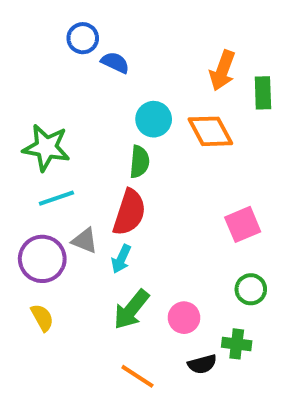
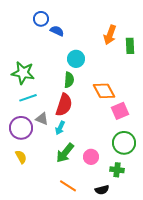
orange diamond: (210, 131) -> (104, 91), moved
green circle: (251, 289) -> (124, 143), size x1.5
black semicircle: (202, 364) -> (102, 190), moved

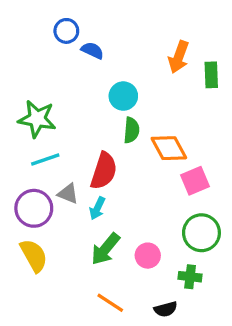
green semicircle: (69, 80) -> (131, 130), moved
yellow semicircle: (21, 157) -> (34, 256), size x1.5

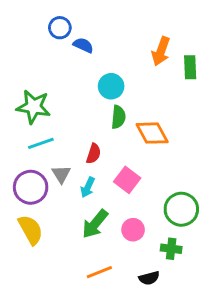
red semicircle: (104, 171) -> (94, 154), size x0.6
pink square: (195, 181) -> (127, 180), moved, turned -30
gray triangle: (68, 194) -> (61, 174), turned 36
orange line: (110, 303) -> (99, 272), turned -55

